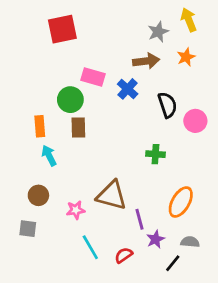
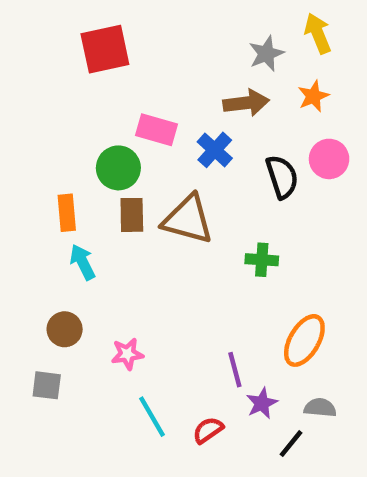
pink circle: (195, 121) -> (329, 159), moved
brown triangle: (112, 195) -> (188, 219), moved

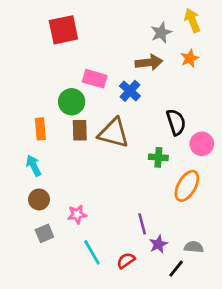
pink circle: (329, 159) -> (202, 144), moved
black semicircle: (282, 177) -> (176, 122), moved
cyan arrow: (83, 262) -> (34, 166), moved
orange ellipse: (304, 340) -> (187, 186), moved
gray square: (47, 385) -> (44, 233), moved, turned -30

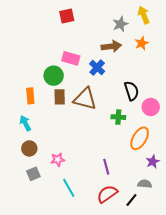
red square: (63, 30) -> (67, 16), moved, size x0.7
purple star: (158, 244) -> (153, 162), moved
red semicircle: (126, 261) -> (107, 194), moved, size x1.5

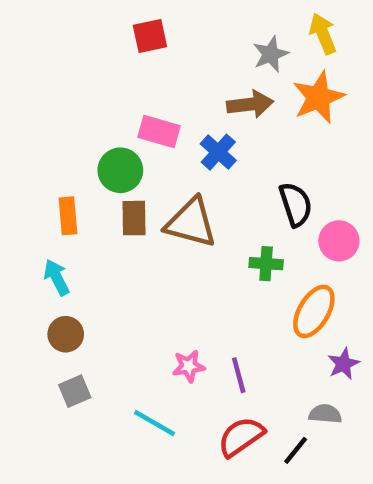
orange star: (142, 43) -> (318, 97), size x1.6
pink star: (58, 160) -> (189, 366), moved
cyan line: (69, 188) -> (154, 423), turned -30

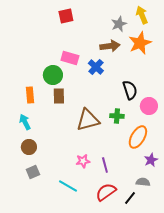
brown triangle: (191, 223) -> (88, 120), moved, turned -30

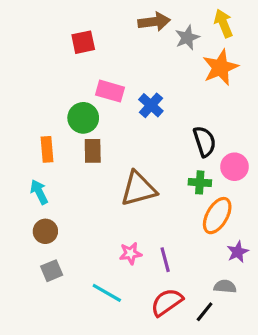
red square: (66, 16) -> (83, 42), moved
brown arrow: (110, 46) -> (154, 22), moved
green cross: (117, 116) -> (200, 182), moved

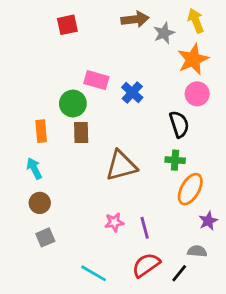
red square: (83, 42) -> (67, 25), moved
pink circle: (234, 167) -> (197, 94), moved
cyan line: (107, 293) -> (94, 273), moved

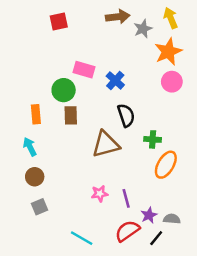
black semicircle: (179, 124) -> (126, 115), moved
purple star: (208, 221) -> (149, 215), moved

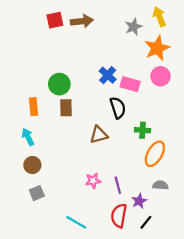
brown arrow: (118, 17) -> (82, 21), moved
pink rectangle: (84, 70) -> (130, 84), moved
brown triangle: (106, 144) -> (99, 135), size x0.7
gray semicircle: (172, 219) -> (160, 185), moved
red semicircle: (127, 231) -> (119, 216), turned -45

